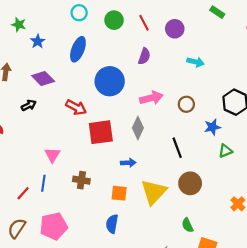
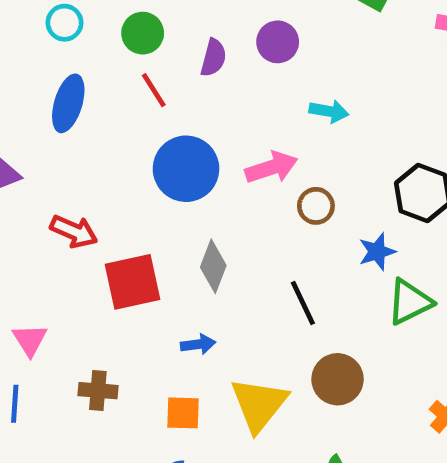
red line: (144, 23) -> (154, 90), moved
purple semicircle: (144, 56) -> (213, 58), moved
blue circle: (110, 81) -> (186, 169), moved
pink arrow: (151, 98) -> (271, 167), moved
green triangle: (225, 151) -> (410, 302), size x1.5

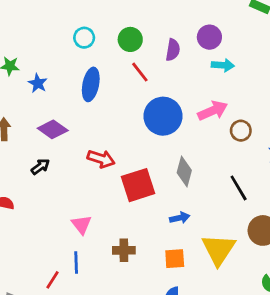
cyan arrow: (329, 111) -> (223, 65), moved

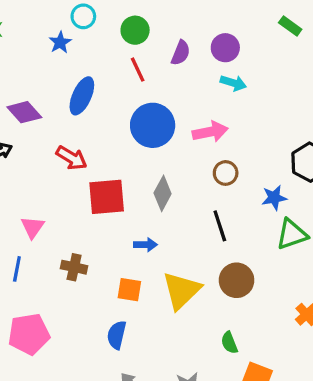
blue star: (38, 83) -> (60, 42), moved
blue ellipse: (91, 84) -> (82, 96), moved
brown circle: (241, 131) -> (226, 173), moved

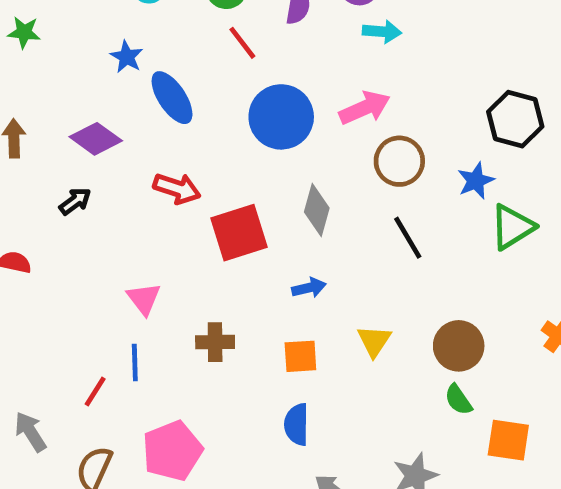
blue star: (60, 42) -> (127, 57), moved
blue ellipse: (82, 96) -> (172, 98), turned -45
brown circle: (226, 173) -> (399, 161), size x1.4
brown circle: (237, 280) -> (459, 346), moved
yellow triangle: (181, 290) -> (374, 341), size x0.6

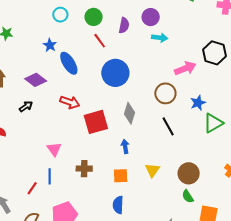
pink arrow: (365, 108) -> (185, 68), moved
black hexagon: (515, 119) -> (214, 53), moved
blue arrow: (309, 288) -> (125, 146), turned -88

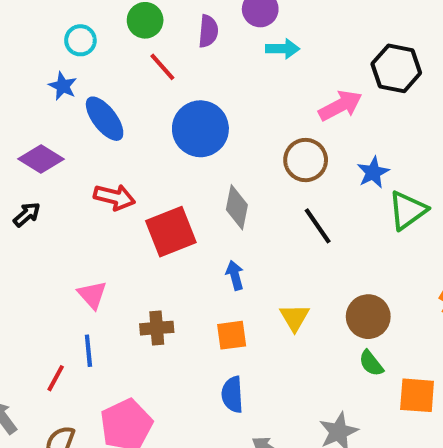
cyan circle: (60, 15) -> (80, 40), moved

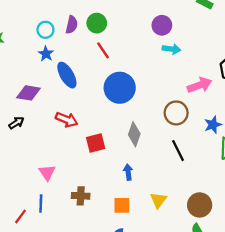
purple semicircle: (208, 31) -> (72, 25), moved
cyan circle: (80, 40) -> (45, 30), moved
purple diamond: (41, 159) -> (28, 93), turned -30
red square: (171, 232) -> (96, 143), size x0.7

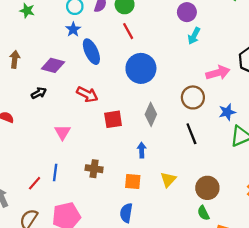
cyan arrow: (171, 49) -> (194, 36), turned 105
pink triangle: (47, 173) -> (62, 132), moved

